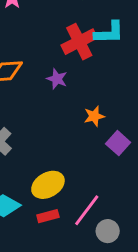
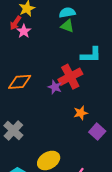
red cross: (79, 42) -> (70, 77), moved

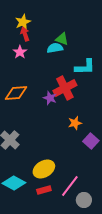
cyan semicircle: (67, 13) -> (55, 48), moved
red arrow: (15, 23) -> (25, 34), moved, turned 128
pink star: (24, 31) -> (20, 52), moved

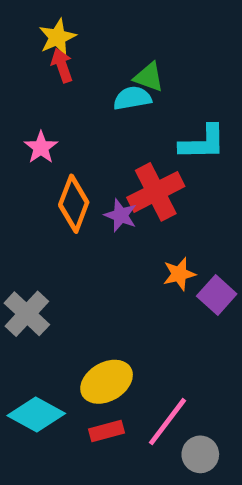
pink star: (20, 52) -> (41, 147), moved
orange diamond: (16, 93) -> (74, 204), moved, turned -65
purple square: (91, 141) -> (217, 295), moved

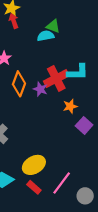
cyan L-shape: (203, 143) -> (78, 72), moved
orange star: (179, 274) -> (70, 106), moved
red rectangle: (107, 431) -> (34, 187), turned 56
gray circle: (200, 454) -> (85, 196), moved

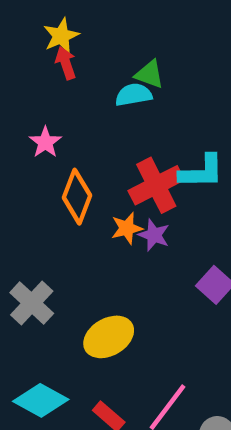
purple star: (40, 89) -> (154, 235), moved
orange star: (70, 106) -> (127, 228), moved
yellow ellipse: (34, 165) -> (109, 337), moved

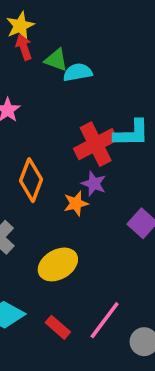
green triangle: (149, 74) -> (56, 60), moved
orange diamond: (77, 197) -> (31, 180), moved
orange star: (127, 228) -> (76, 203), moved

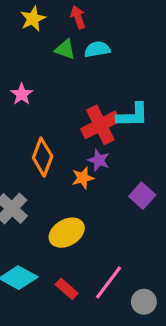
red arrow: (24, 47) -> (78, 17), moved
cyan semicircle: (78, 72) -> (97, 49), moved

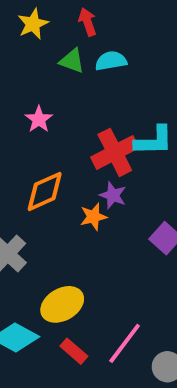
pink star: (22, 94) -> (39, 119), moved
orange diamond: (43, 157) -> (45, 191), turned 45
yellow ellipse: (67, 233) -> (62, 304), moved

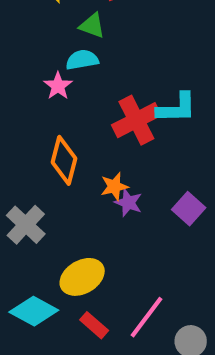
cyan semicircle: (111, 61) -> (82, 60), moved
orange diamond: (45, 191) -> (64, 160), turned -51
purple star: (113, 195) -> (128, 203), moved

